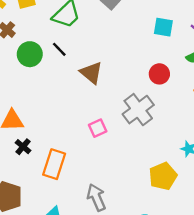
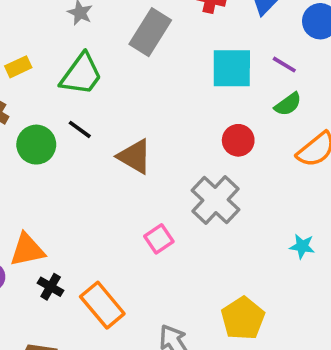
cyan square: (163, 27) -> (232, 68), size x1.4
orange rectangle: (54, 164) -> (102, 305), turned -48
yellow pentagon: (163, 176) -> (243, 318), moved

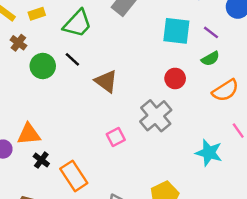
cyan star: (302, 246) -> (209, 153), size x1.6

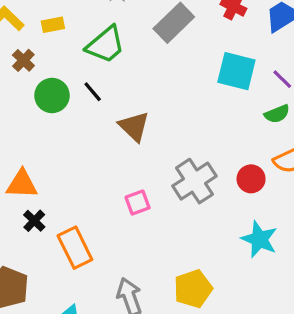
red circle: (175, 78) -> (251, 179), moved

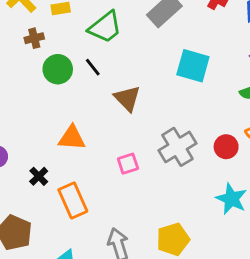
brown cross: (23, 60) -> (34, 38), turned 30
cyan square: (236, 71) -> (193, 66), moved
orange triangle: (22, 184) -> (72, 138), moved

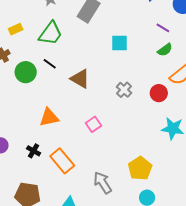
cyan square: (193, 66) -> (120, 43), size x0.7
gray cross: (177, 147) -> (124, 90), moved, size x0.6

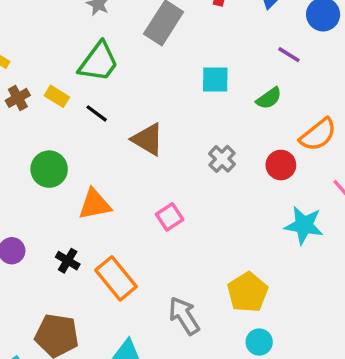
yellow rectangle: (16, 29) -> (57, 96), moved, turned 56
green semicircle: (165, 50) -> (269, 98), moved
green circle: (26, 72) -> (49, 169), moved

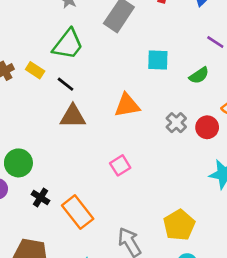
brown triangle: (148, 139) -> (73, 116), moved, turned -32
gray cross: (222, 159) -> (176, 123), moved
green circle: (49, 169) -> (18, 163), moved
orange triangle: (95, 204) -> (127, 105), moved

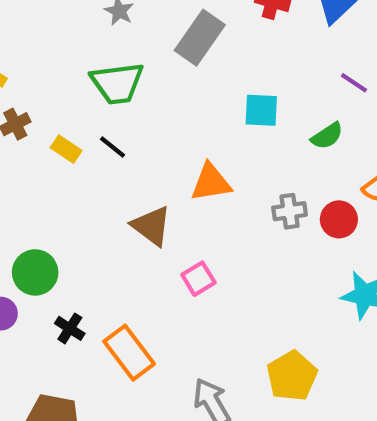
green trapezoid: (68, 44) -> (117, 83), turned 44
yellow rectangle: (35, 70) -> (66, 149), moved
brown triangle: (73, 116) -> (151, 226), moved, turned 36
gray cross: (176, 123) -> (290, 211), turned 36

